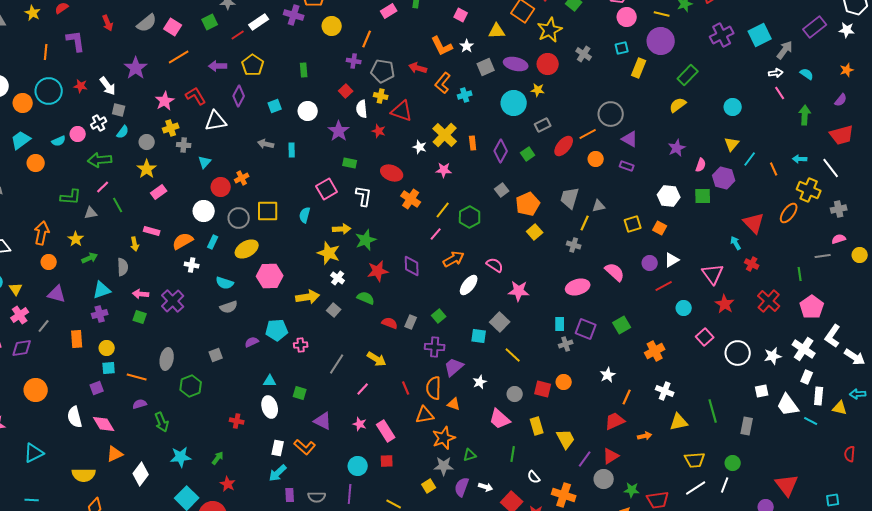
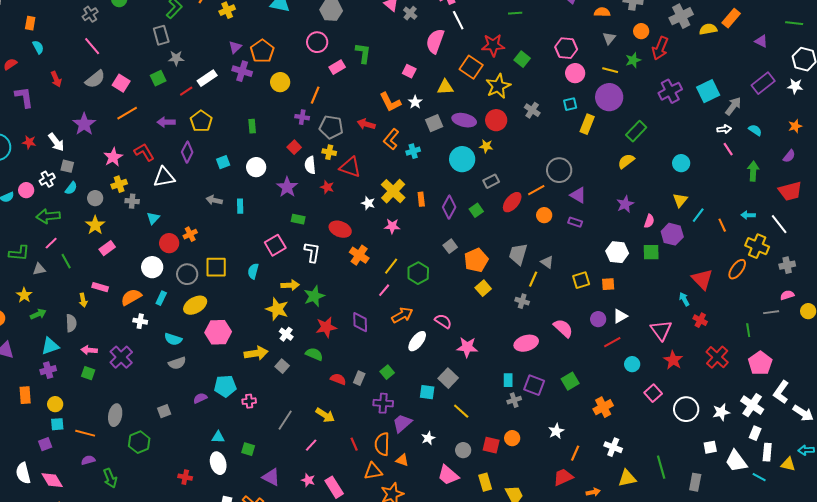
gray triangle: (599, 206) -> (547, 262), turned 48
orange square: (660, 228) -> (608, 284), turned -32

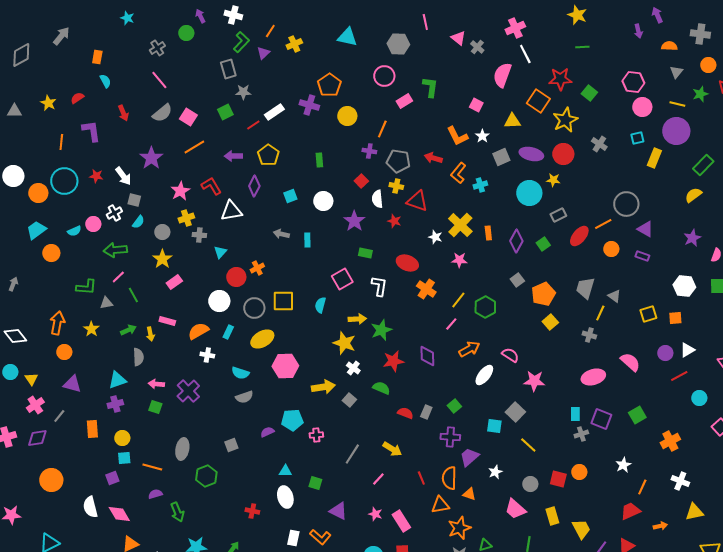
purple triangle: (235, 47) -> (263, 53), moved
green arrow: (38, 314) -> (128, 330), moved

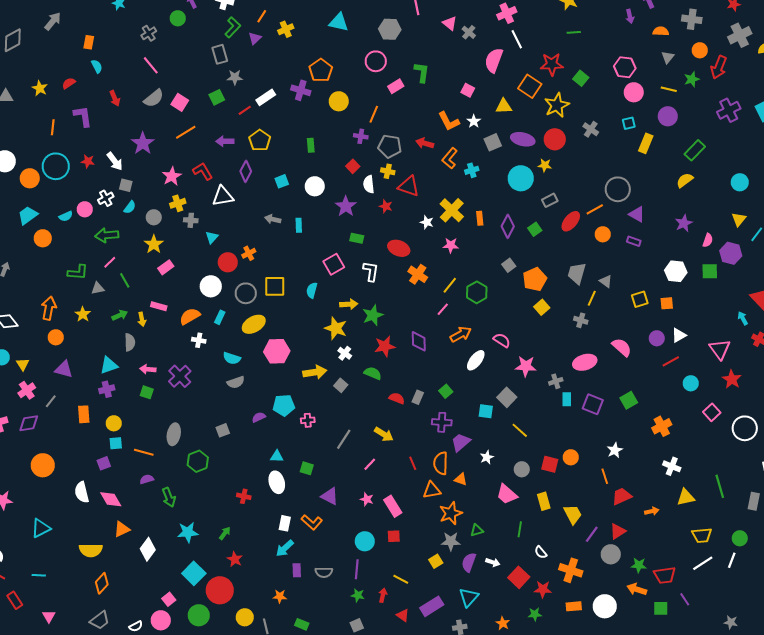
purple circle: (676, 131) -> (668, 116), size x0.7
gray cross: (581, 434) -> (556, 381), moved
orange line: (642, 487) -> (605, 476), moved, turned -42

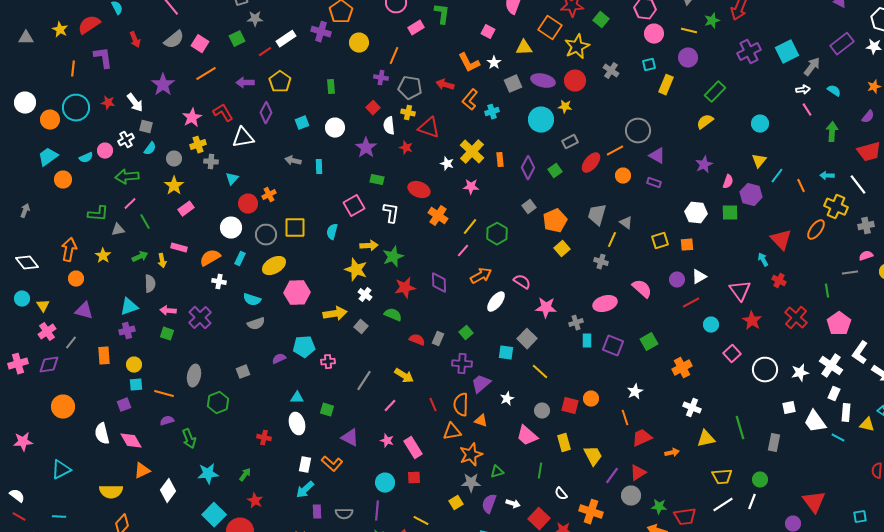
red semicircle: (69, 83) -> (89, 25), size x1.6

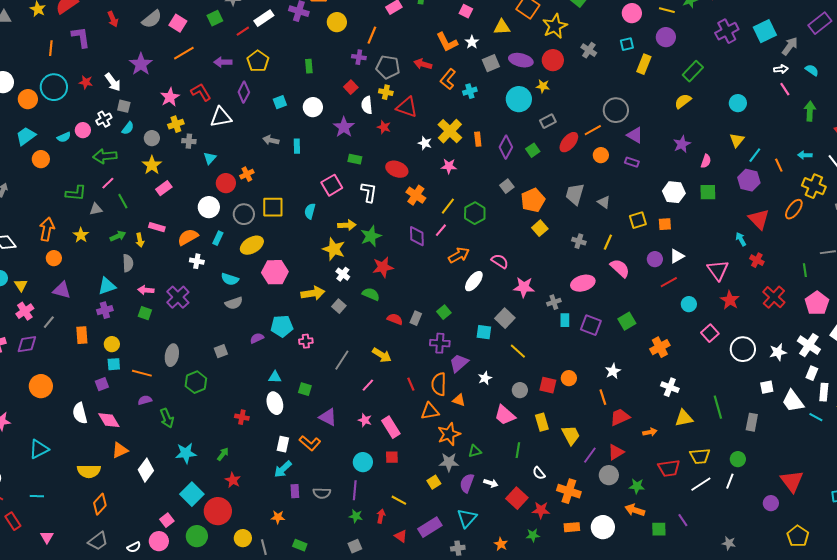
purple hexagon: (751, 195) -> (749, 180), moved
yellow line: (612, 240) -> (608, 242), moved
purple diamond: (439, 283) -> (417, 236), moved
red trapezoid: (685, 517) -> (669, 468), moved

